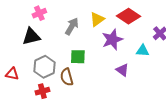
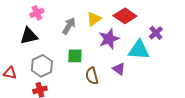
cyan triangle: (143, 51) -> (139, 50), size x1.6
brown semicircle: (67, 77) -> (92, 76), moved

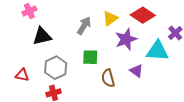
pink cross: (37, 13) -> (29, 11), moved

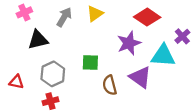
yellow triangle: (110, 18) -> (95, 14), moved
gray arrow: (84, 26) -> (64, 17), moved
purple triangle: (136, 71) -> (140, 77), size x1.5

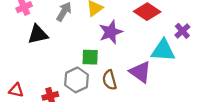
purple star: (129, 43) -> (111, 32), moved
gray hexagon: (53, 74) -> (77, 80), moved
red triangle: (16, 82) -> (16, 90), moved

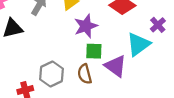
cyan triangle: (163, 50) -> (138, 44), turned -40
green square: (90, 57) -> (94, 51), moved

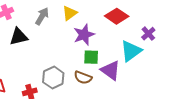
brown semicircle: (85, 74) -> (83, 78), turned -54

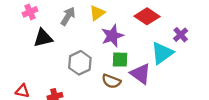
gray hexagon: (53, 78) -> (80, 63), moved

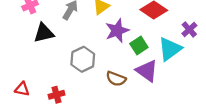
green square: (120, 60) -> (139, 46), moved, turned -35

